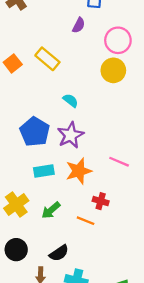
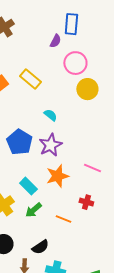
purple semicircle: (79, 25) -> (55, 41), moved
pink circle: (118, 40) -> (75, 63), moved
cyan rectangle: (44, 171) -> (28, 186), moved, turned 54
red cross: (101, 201) -> (86, 202), moved

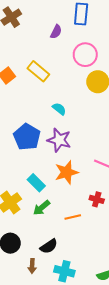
purple semicircle: (55, 41) -> (56, 32), moved
purple star: (50, 145) -> (59, 140), turned -30
orange line: (63, 219) -> (73, 217), turned -35

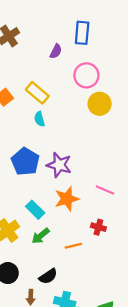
cyan semicircle: (59, 109) -> (39, 119), moved, turned -144

